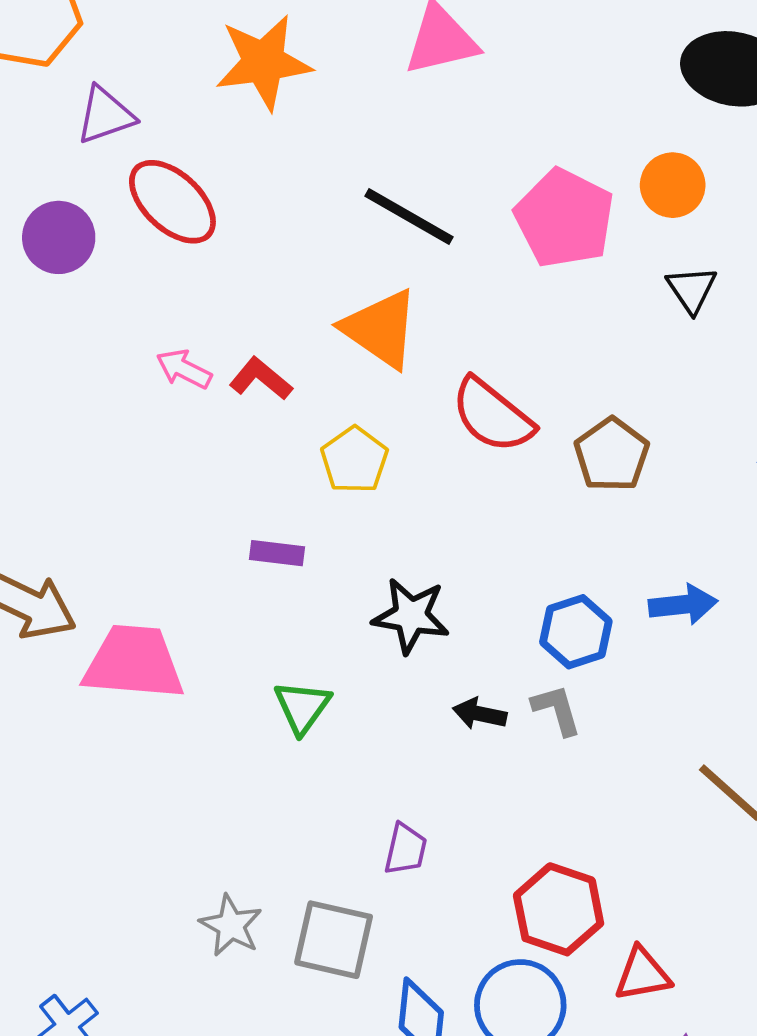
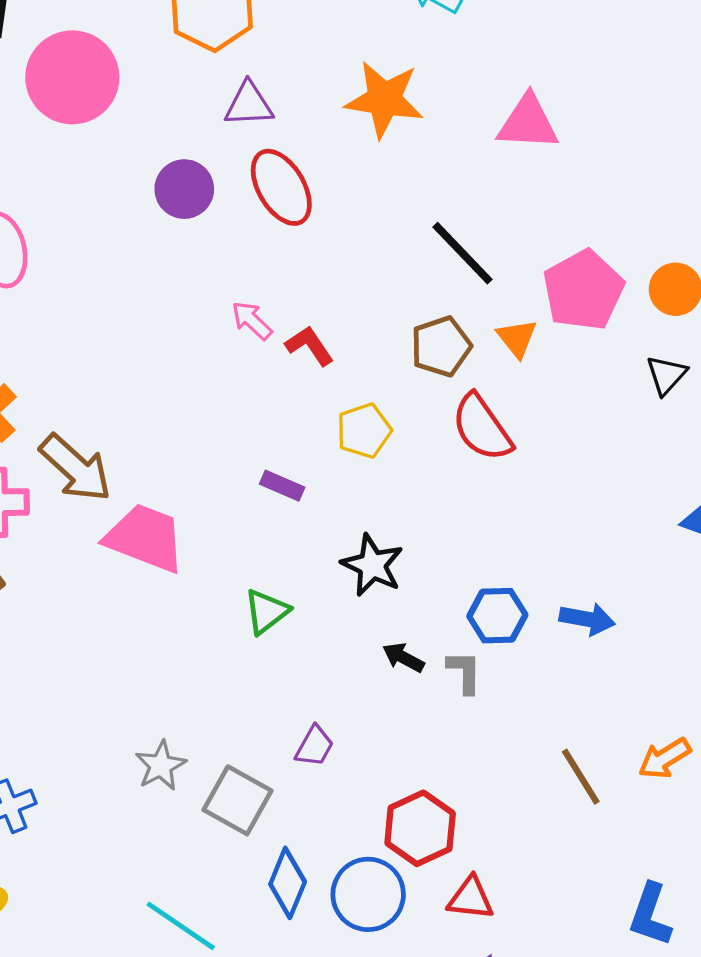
orange triangle: (380, 329) -> (517, 338), moved, size x0.6
brown pentagon: (612, 455) -> (441, 346), moved

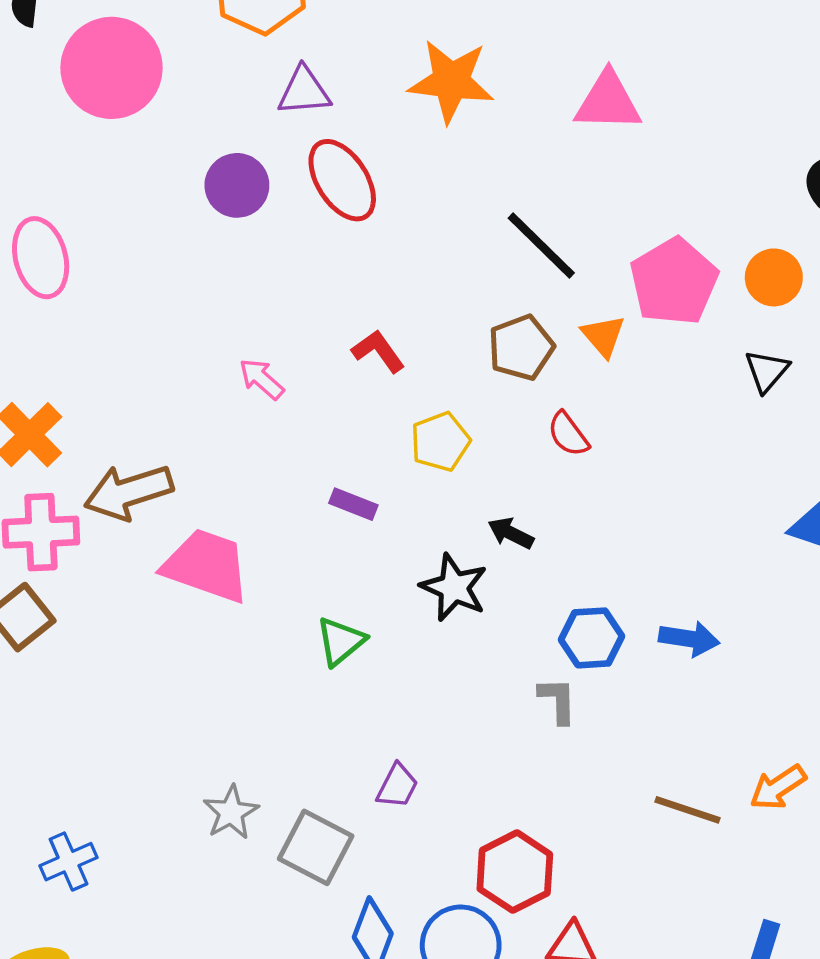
pink arrow: (252, 321) -> (262, 379), moved
red semicircle: (482, 428) -> (568, 434), size x0.6
brown arrow: (76, 468) -> (128, 492), turned 122
black arrow: (403, 657) -> (511, 533), moved
brown line: (581, 777) -> (687, 810), turned -38

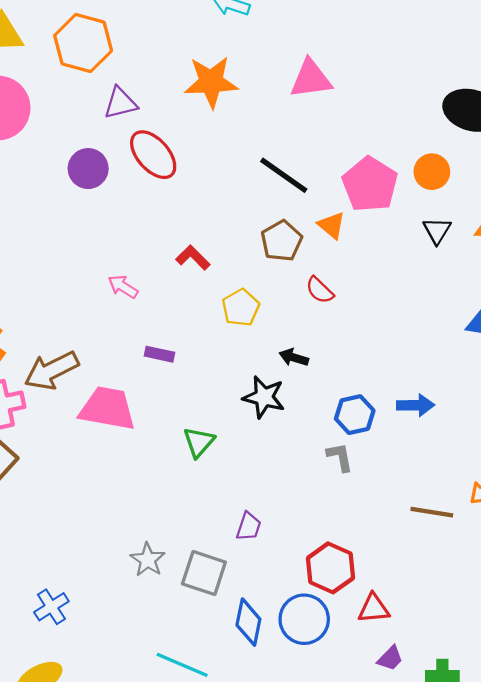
purple rectangle: (353, 504) -> (159, 354), moved

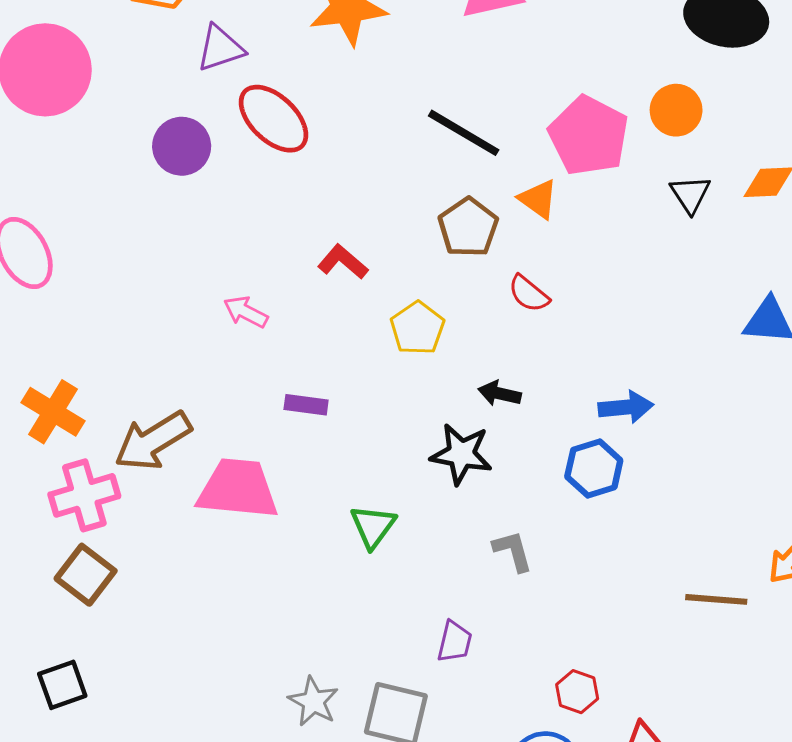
blue arrow: (416, 405) -> (626, 407), moved
gray L-shape: (340, 457) -> (513, 551), moved
red hexagon: (330, 568) -> (577, 692), size x0.6

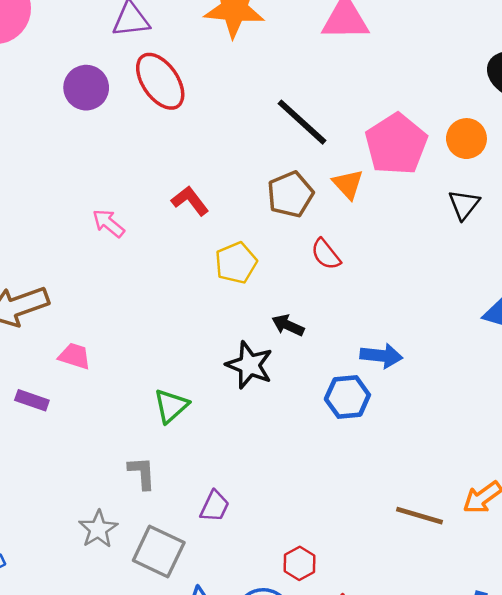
purple rectangle: (306, 405) -> (32, 400), moved
pink trapezoid: (238, 489) -> (75, 356), size x0.5
gray L-shape: (513, 551) -> (142, 473), moved

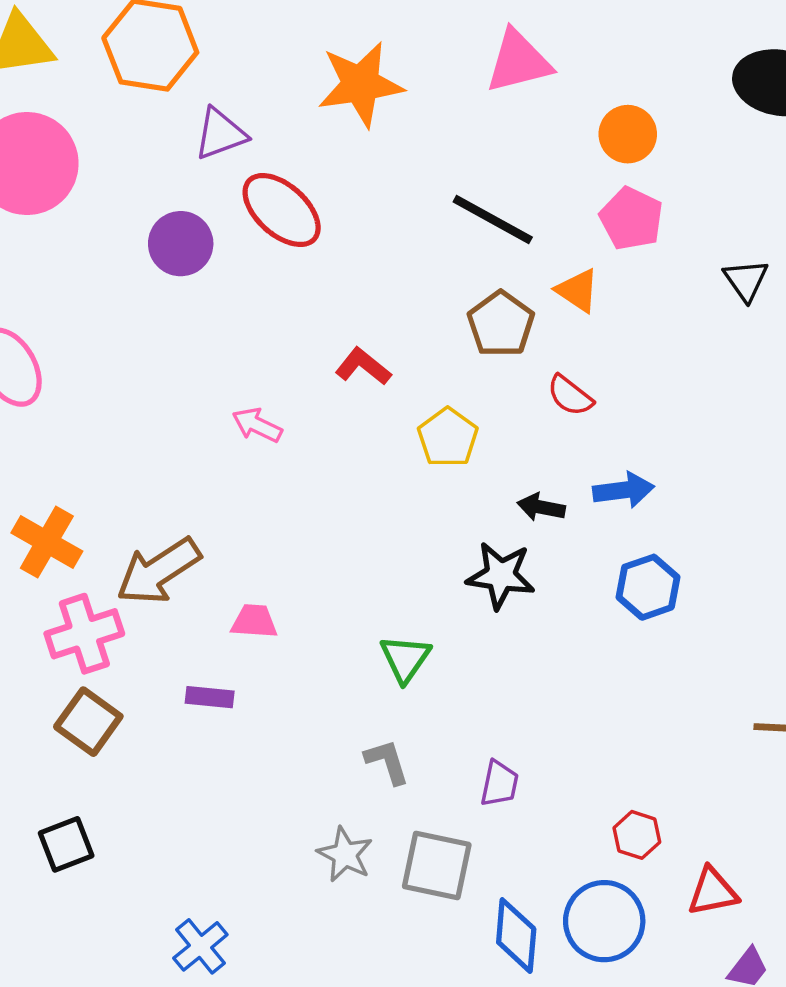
orange circle: (466, 139) -> (628, 134), moved
pink pentagon: (396, 144) -> (631, 219), size x0.7
blue arrow: (381, 356) -> (624, 490), moved

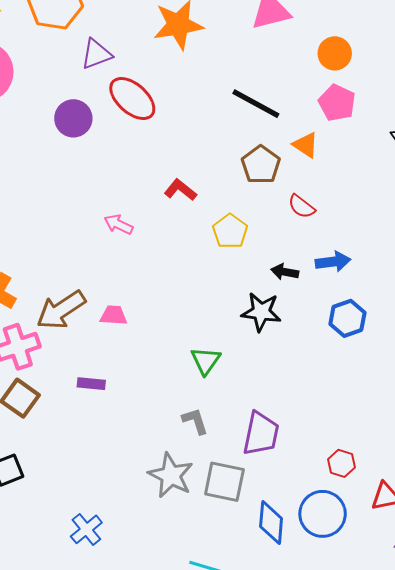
pink trapezoid: (254, 621) -> (114, 315), moved
purple trapezoid: (499, 784) -> (261, 434), size x1.6
gray star: (345, 854) -> (171, 475), size x1.4

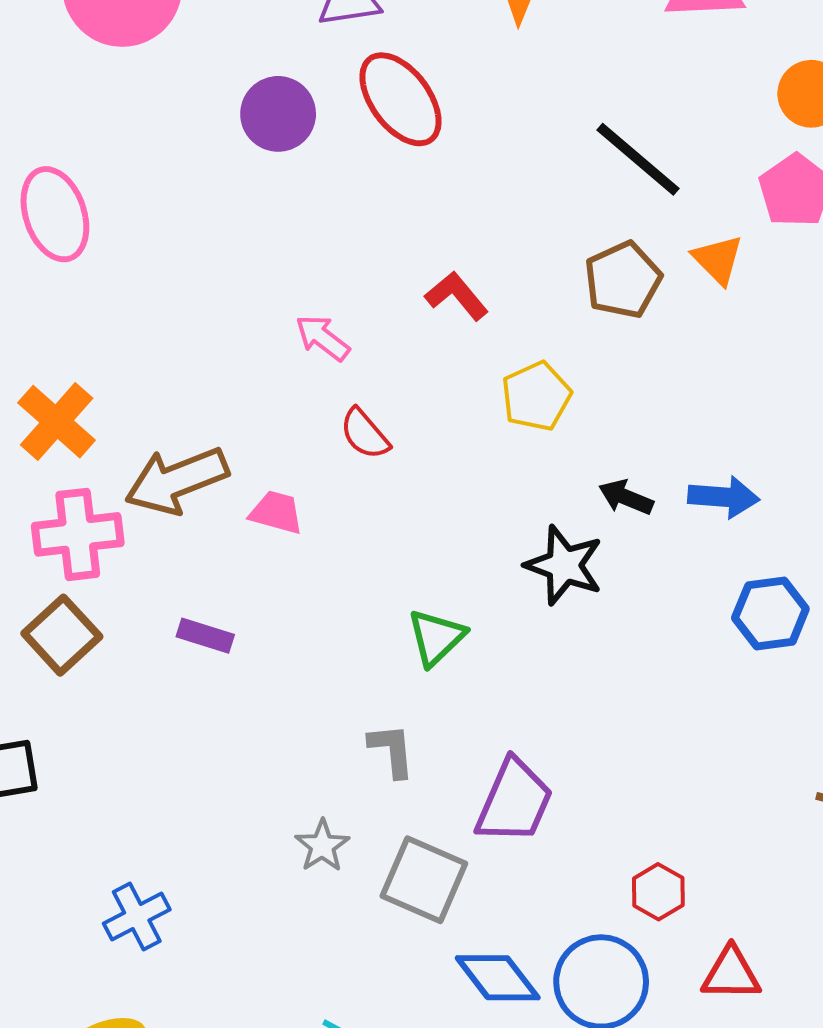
red semicircle: (301, 206) -> (365, 434), moved
blue hexagon: (347, 318) -> (770, 613), moved
gray star: (171, 475) -> (322, 846), size x0.6
blue diamond: (271, 522) -> (498, 978), turned -54

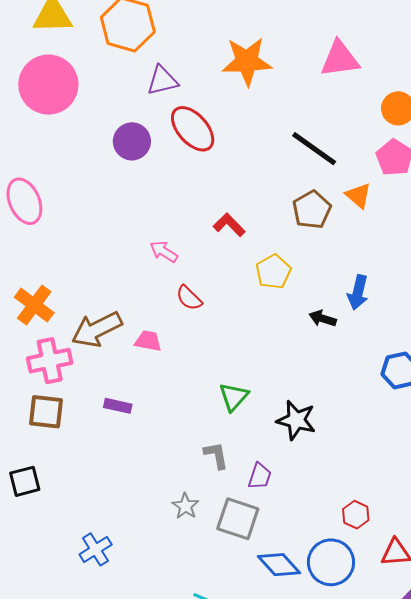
blue arrow: (724, 497) -> (358, 293), moved, turned 104
black star: (564, 565) -> (296, 420), moved
brown square: (62, 635) -> (46, 412), turned -36
purple trapezoid: (514, 801) -> (260, 476), moved, size x0.6

